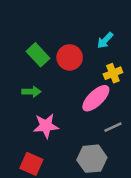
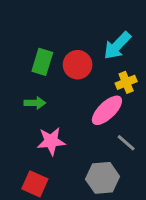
cyan arrow: (105, 40) -> (117, 46), size x1.5
green rectangle: (38, 55) -> (42, 62), turned 60
gray line: (113, 127) -> (126, 143), turned 66

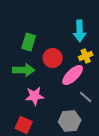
cyan arrow: (117, 46) -> (80, 31), turned -45
red circle: (78, 65) -> (53, 58), moved
green arrow: (35, 103) -> (24, 70), size x1.5

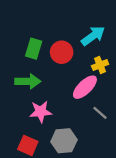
cyan arrow: (80, 31) -> (93, 36), turned -125
red circle: (53, 58) -> (62, 52), moved
gray hexagon: (70, 121) -> (64, 141), moved

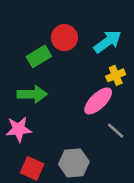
green rectangle: (34, 49) -> (39, 56), turned 42
red circle: (62, 52) -> (64, 38), moved
pink star: (41, 112) -> (19, 129), moved

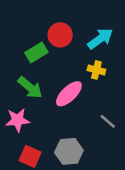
yellow cross: (116, 75) -> (96, 70), moved, turned 36
green arrow: (32, 94) -> (30, 88), turned 40
pink ellipse: (98, 101) -> (69, 94), moved

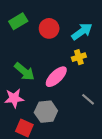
green rectangle: (36, 52) -> (18, 21), moved
yellow cross: (96, 70) -> (79, 57), turned -32
gray hexagon: (69, 151) -> (46, 112), moved

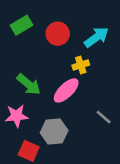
yellow cross: (79, 57) -> (81, 65), moved

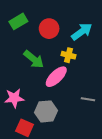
yellow cross: (81, 65) -> (68, 55), turned 32
green arrow: (29, 84) -> (34, 59), moved
gray line: (104, 117) -> (88, 99), turned -32

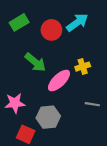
cyan arrow: (82, 32) -> (77, 22), moved
yellow cross: (68, 55) -> (83, 67), moved, turned -32

